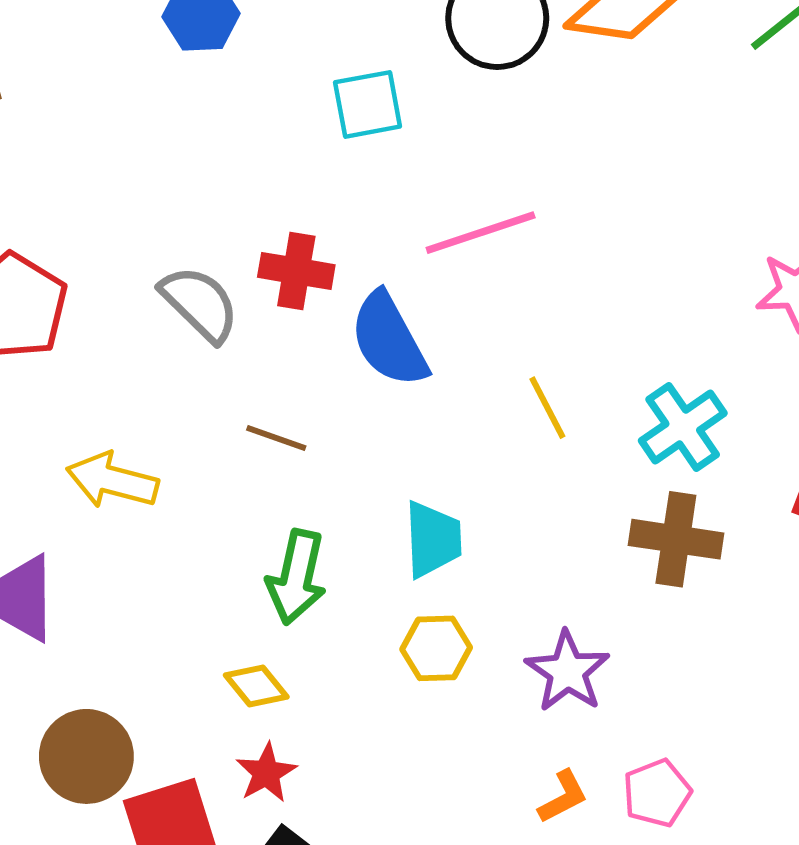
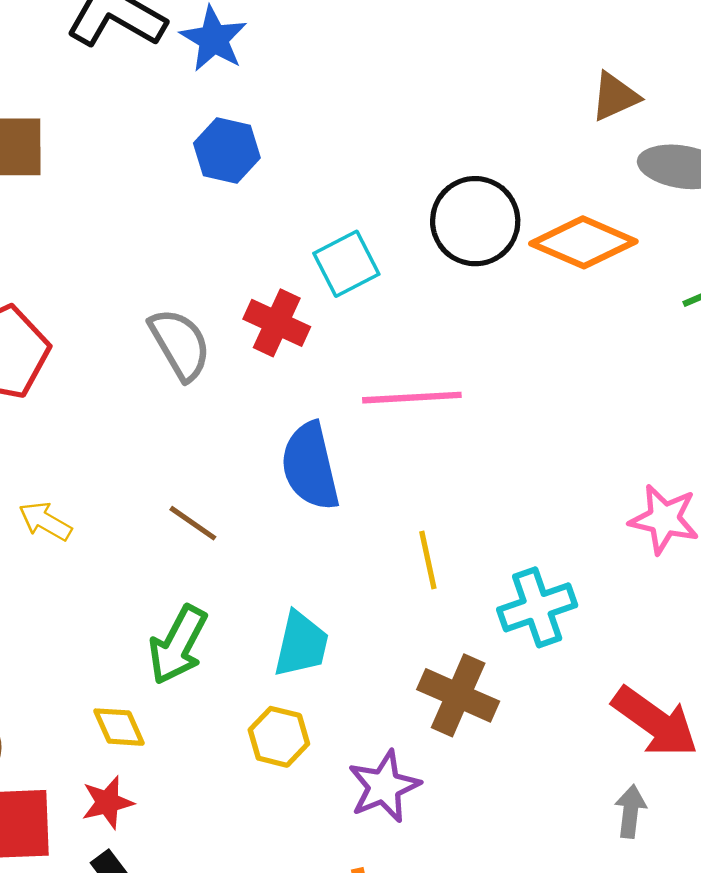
cyan square: (368, 104) -> (346, 264), turned -32
red cross: (296, 271) -> (277, 323), moved
gray semicircle: (200, 304) -> (180, 344), moved
yellow arrow: (112, 480) -> (45, 521), size x0.7
brown cross: (676, 539) -> (458, 695), moved

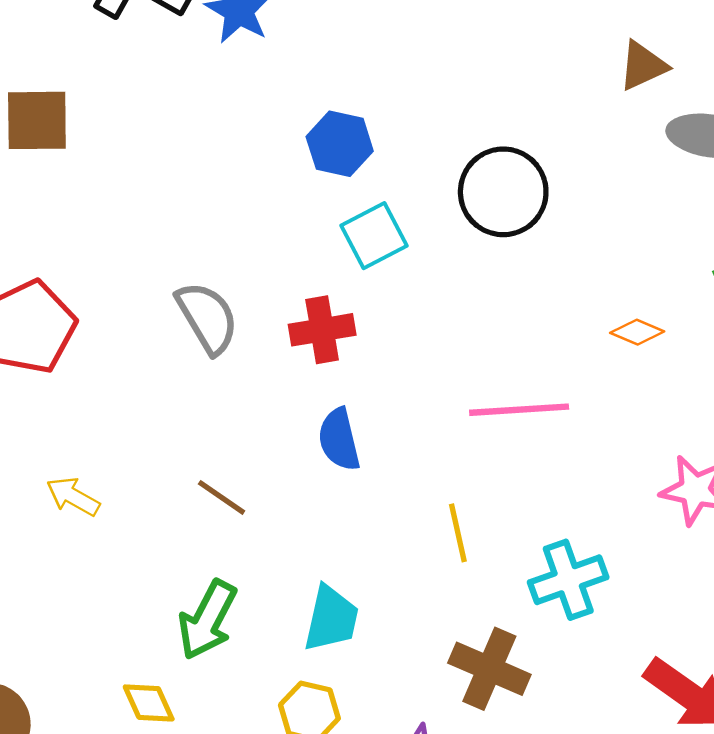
blue hexagon: (227, 150) -> (340, 144), moved
orange diamond: (583, 242) -> (637, 332), moved, size x0.5
red cross: (277, 323) -> (322, 330), moved, turned -34
pink line: (412, 398) -> (519, 410), moved
blue semicircle: (310, 466) -> (339, 440), size x0.7

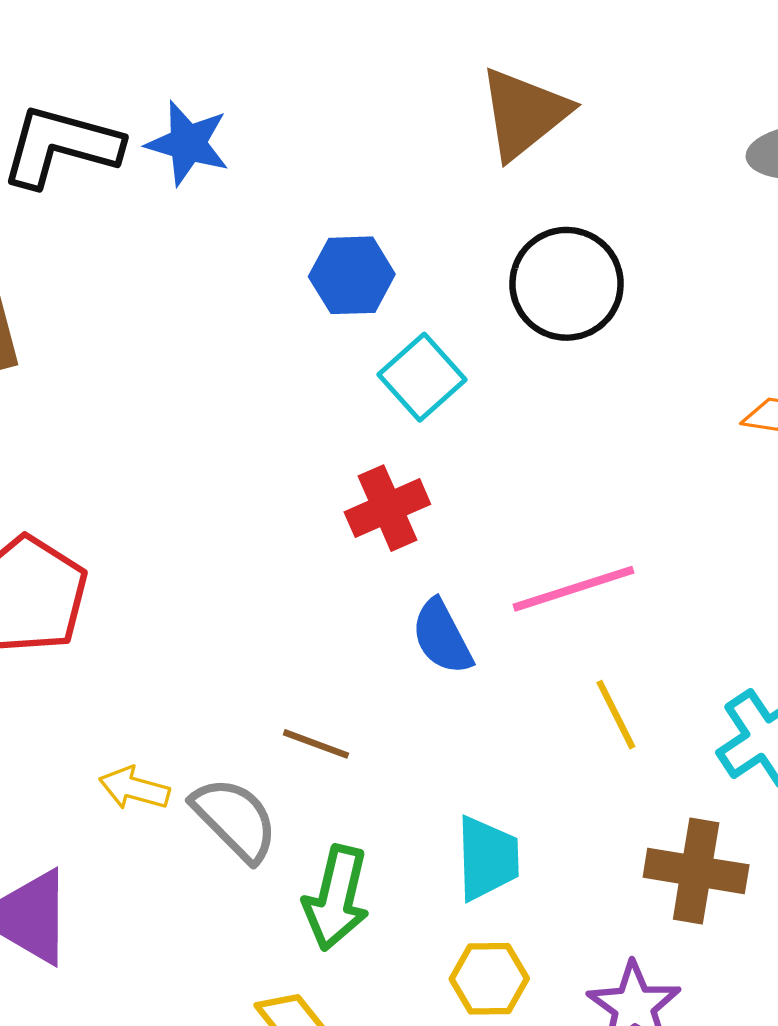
brown triangle: (643, 66) -> (524, 113), moved, size x1.5
gray semicircle: (207, 318) -> (235, 819), moved
pink line: (519, 410) -> (573, 589), moved

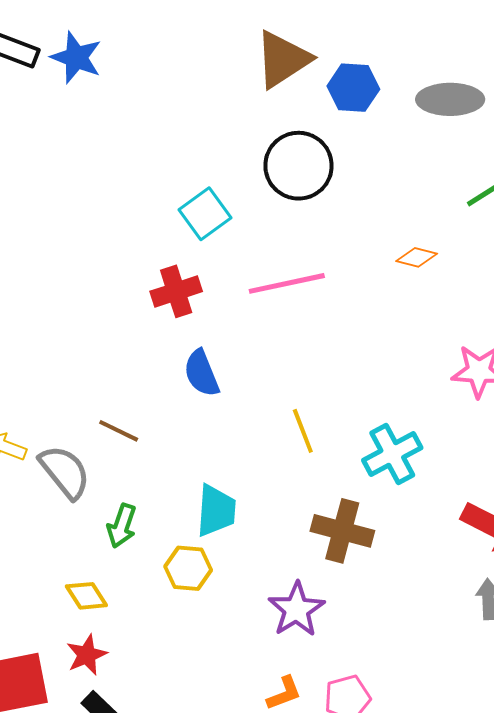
blue hexagon: (352, 275) -> (353, 88), moved
pink line: (573, 589) -> (287, 283), moved
green arrow: (336, 898) -> (122, 526), size x0.7
yellow hexagon: (489, 979) -> (188, 568), moved

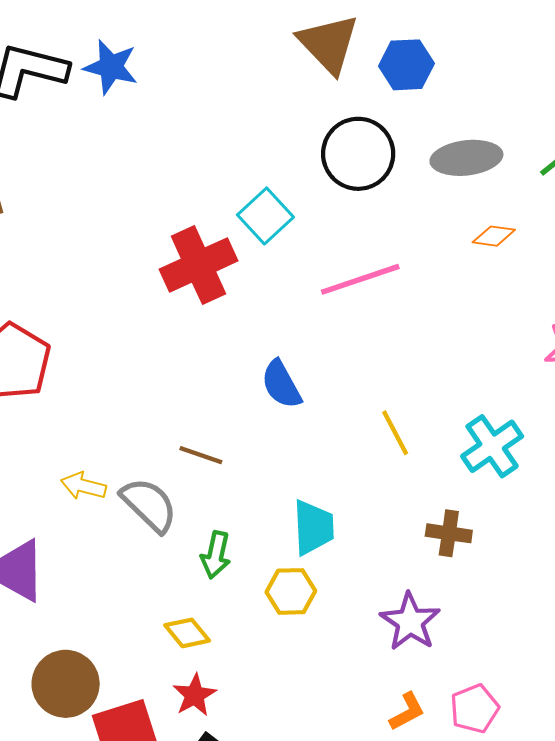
brown triangle: (283, 59) -> (329, 44), turned -34
gray ellipse: (450, 99) -> (466, 158), moved
red cross: (176, 291) -> (198, 265), moved, size x1.4
brown cross: (342, 531) -> (449, 533), size x0.7

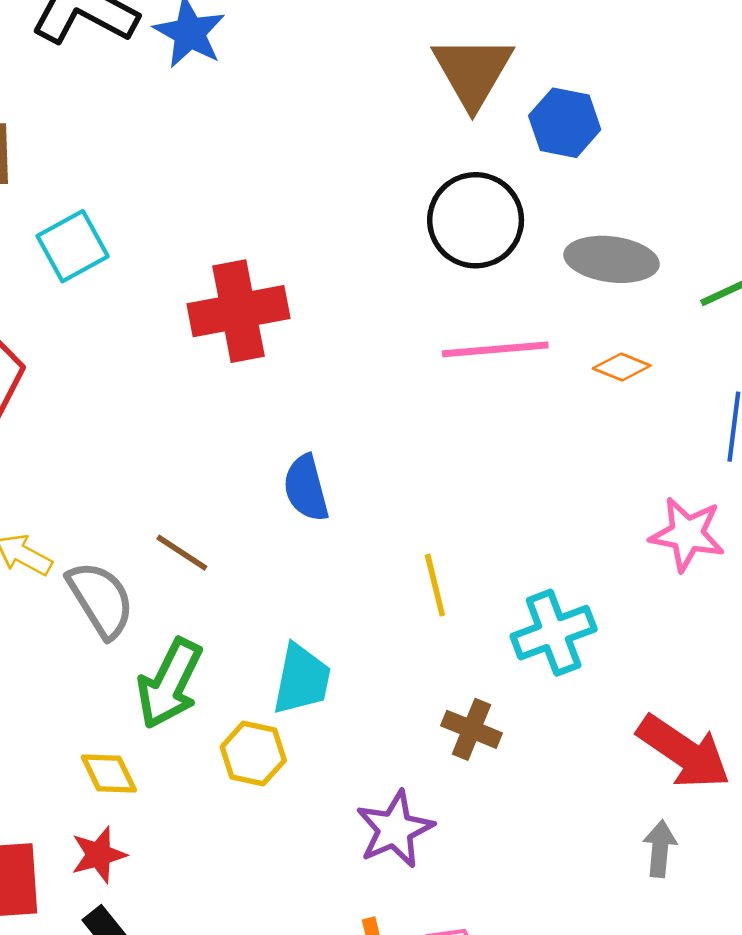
cyan square: (265, 216) -> (73, 246), moved
pink line: (360, 279) -> (495, 349), moved
green arrow: (216, 555) -> (170, 684), size x1.5

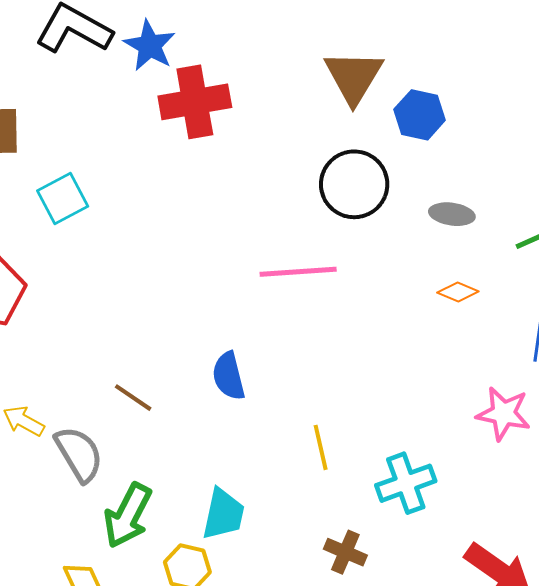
gray ellipse: (612, 259) -> (452, 214), size x0.7
red cross: (239, 311) -> (195, 102), moved
pink line: (495, 349) -> (298, 272), moved
brown line: (182, 553) -> (133, 398), moved

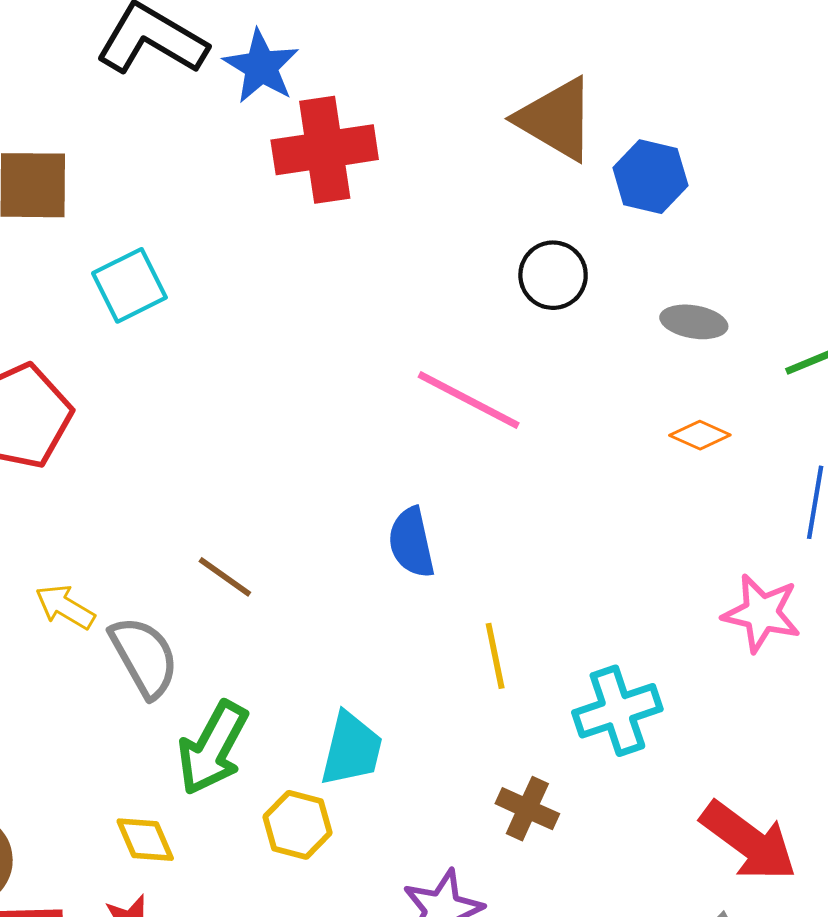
brown triangle: (354, 77) -> (556, 119), turned -32
black circle: (354, 184) -> (553, 275), size x0.7
pink line: (298, 272) -> (469, 400), turned 30
blue semicircle: (229, 376) -> (411, 543), moved

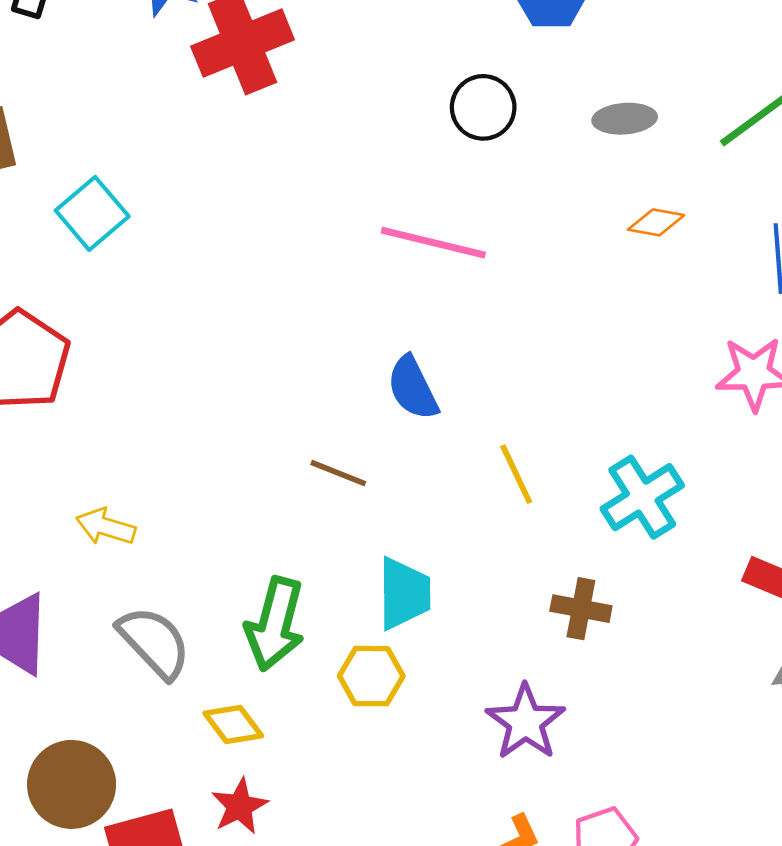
brown line: (225, 577) -> (338, 473), moved
gray semicircle: (144, 657) -> (154, 642), moved

